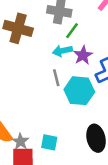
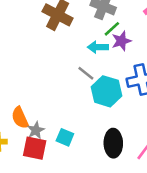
purple star: (83, 55) -> (121, 41), moved
gray line: (56, 78) -> (86, 73), turned -49

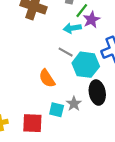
orange semicircle: (20, 118) -> (47, 78), moved
gray star: (36, 130) -> (74, 104), moved
black ellipse: (113, 143) -> (97, 93), moved

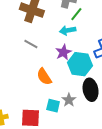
purple star: (91, 20) -> (63, 52), moved
gray line: (66, 52) -> (31, 44), moved

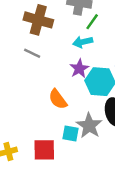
gray line: (31, 44) -> (32, 53), moved
gray star: (69, 100) -> (89, 126), size x1.5

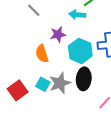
purple star: (79, 69) -> (58, 34), moved
red square: (44, 150) -> (18, 90), turned 36

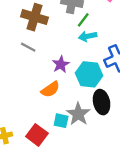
cyan arrow: (77, 15) -> (88, 36), moved
orange semicircle: (42, 54) -> (50, 89), turned -90

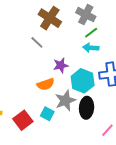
gray star: (78, 114) -> (65, 100), moved

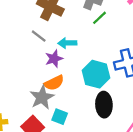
cyan arrow: (91, 48) -> (67, 43), moved
purple star: (61, 65) -> (54, 59), moved
gray star: (65, 100) -> (42, 97), moved

